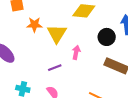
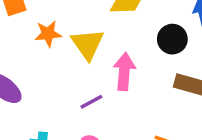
pink arrow: (76, 52) -> (124, 72), size x1.5

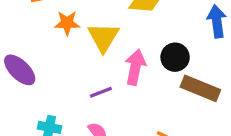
black circle: (172, 39) -> (175, 57), moved

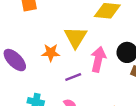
orange star: (67, 23) -> (51, 53), moved

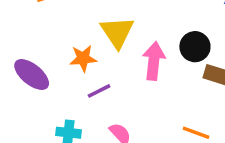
purple line: (73, 77) -> (99, 91), moved

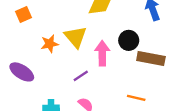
orange star: (83, 58) -> (50, 44), moved
purple line: (99, 91) -> (81, 76), moved

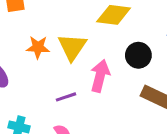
black circle: (129, 40) -> (138, 55), moved

